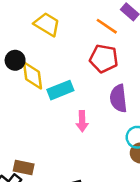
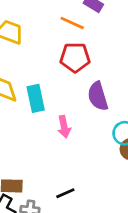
cyan rectangle: (60, 90) -> (36, 98), turned -70

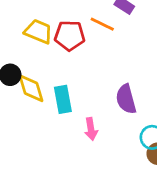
red pentagon: (75, 57) -> (70, 36), moved

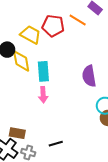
yellow trapezoid: (38, 32) -> (31, 35), moved
pink arrow: (91, 129) -> (43, 95), moved

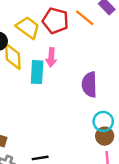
pink arrow: (43, 95) -> (51, 57), moved

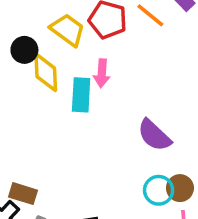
purple semicircle: (89, 85) -> (154, 135), moved, turned -45
cyan circle: (103, 121) -> (159, 190), moved

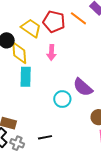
cyan rectangle: (81, 95) -> (26, 77), moved
cyan circle: (159, 190) -> (62, 99), moved

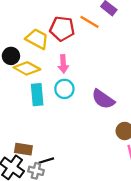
yellow diamond: (19, 53) -> (27, 68), turned -50
cyan circle: (62, 99) -> (64, 89), moved
black line: (45, 137) -> (46, 161), moved

